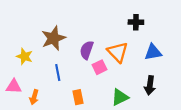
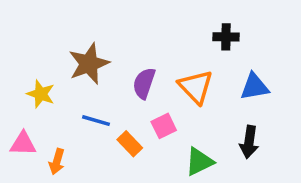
pink square: (99, 67) -> (164, 126), moved
blue line: (58, 73) -> (96, 121), turned -63
orange rectangle: (78, 97) -> (130, 144), moved, turned -32

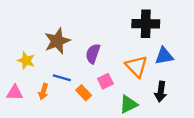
black cross: (226, 37) -> (146, 24), size x1.6
orange triangle: (196, 87) -> (137, 66), moved
orange arrow: (57, 162) -> (43, 92), moved

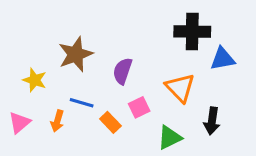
blue triangle: (164, 56) -> (223, 59), moved
pink triangle: (15, 93) -> (19, 122), turned -42

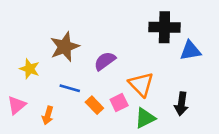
purple semicircle: (123, 71) -> (105, 61), turned 35
orange triangle: (180, 88) -> (141, 84), moved
pink square: (139, 107) -> (119, 102), moved
orange arrow: (57, 121) -> (48, 115), moved

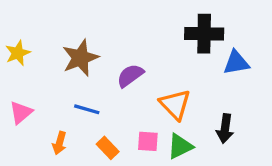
yellow star: (30, 69) -> (18, 53), moved, turned 30
pink square: (119, 102) -> (148, 141), moved, turned 30
pink triangle: (17, 105) -> (21, 112), moved
orange rectangle: (94, 105) -> (108, 148), moved

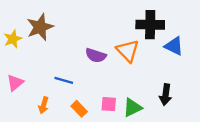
brown star: (80, 58) -> (40, 27), moved
blue triangle: (236, 63) -> (174, 46), turned 36
purple semicircle: (130, 76) -> (96, 55), turned -126
orange triangle: (175, 104) -> (128, 51), moved

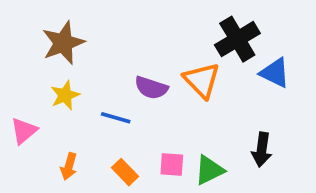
black cross: (150, 25) -> (237, 39), turned -32
yellow star: (13, 39) -> (65, 95), moved
blue line: (64, 80) -> (116, 118), moved

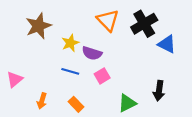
orange triangle: (202, 80) -> (108, 20), moved
yellow star: (65, 95) -> (70, 43), moved
pink square: (172, 165) -> (102, 76), moved, turned -35

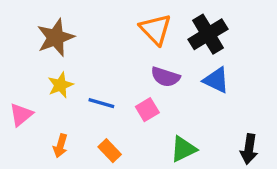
yellow star: (70, 43) -> (60, 85), moved
blue triangle: (167, 44) -> (216, 80), moved
purple semicircle: (92, 53) -> (165, 77), moved
black arrow: (159, 91) -> (249, 149), moved

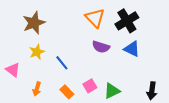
blue line: (101, 103) -> (62, 63), turned 35
pink square: (147, 110) -> (90, 86), moved
pink triangle: (21, 115) -> (13, 70), turned -42

